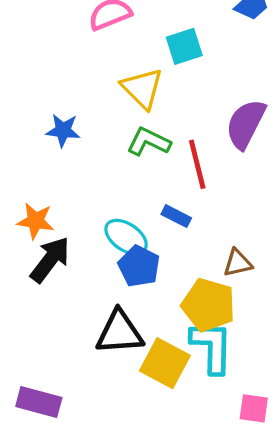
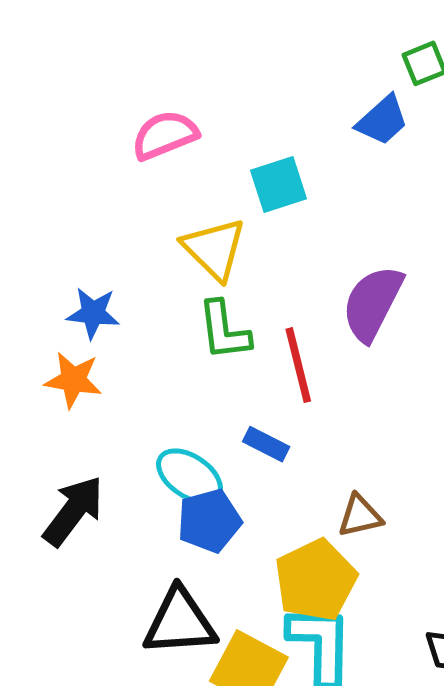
green L-shape: (149, 142) -> (224, 330), turned -123
orange star: (36, 221) -> (73, 380), moved
blue pentagon: (139, 266) -> (209, 521), turned 30
yellow pentagon: (209, 305) -> (316, 580), turned 30

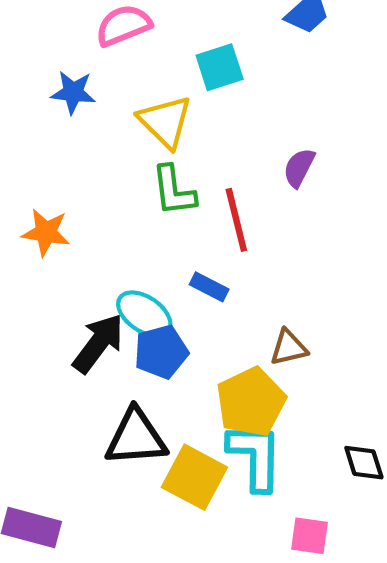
purple semicircle: (372, 303) -> (299, 168), size x0.6
blue star: (93, 313) -> (73, 92), moved
black arrow: (73, 511) -> (98, 343), moved

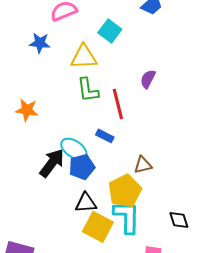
cyan square: (220, 67) -> (110, 31), turned -35
yellow triangle: (165, 122) -> (84, 57), turned -48
black triangle: (136, 437) -> (86, 203), moved, size x0.7

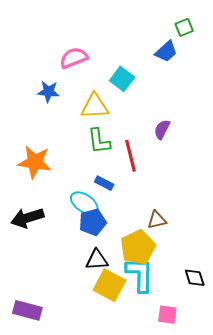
orange star: (27, 110) -> (35, 162), size x1.4
blue rectangle: (105, 136) -> (104, 183), moved
black arrow: (52, 163) -> (27, 218), moved, turned -144

